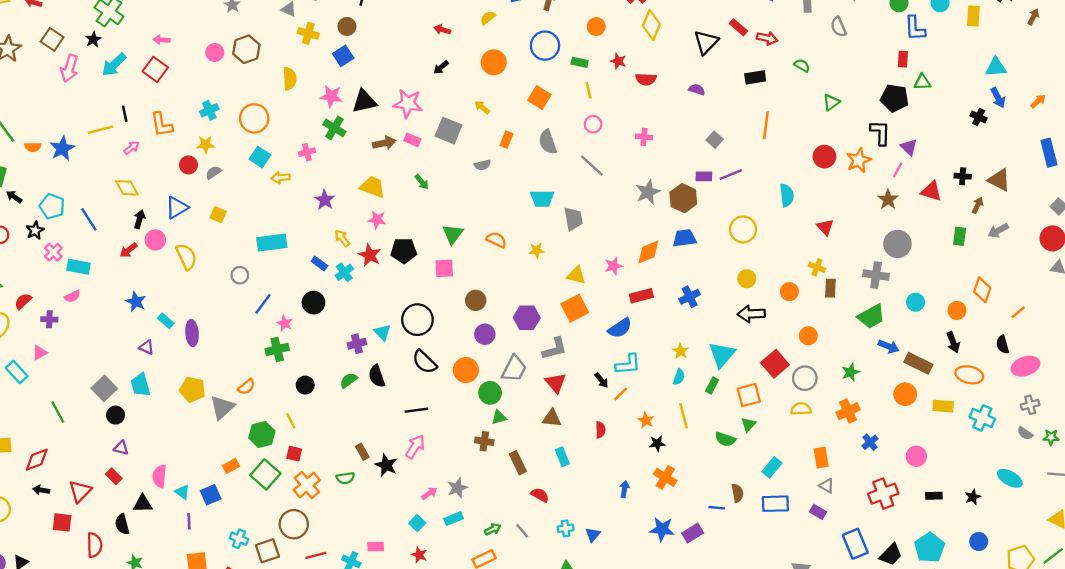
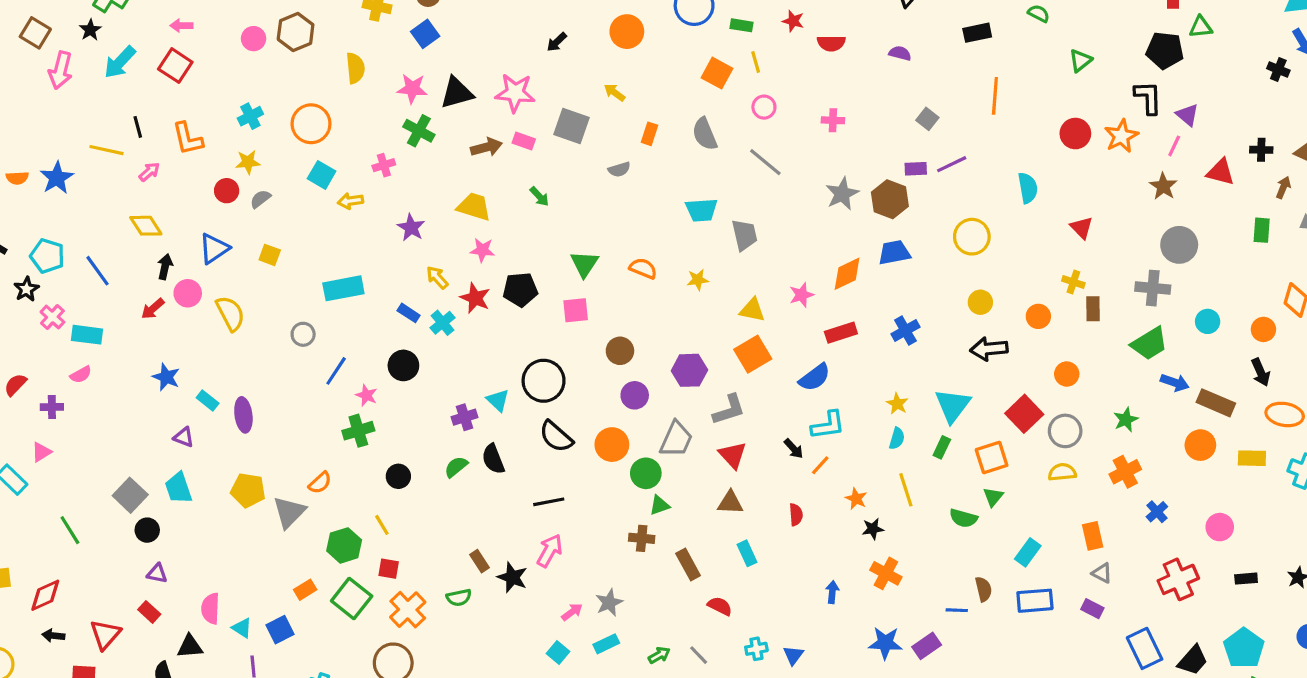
orange square: (539, 98) -> (717, 73), moved
yellow line: (100, 130) -> (107, 150), turned 30

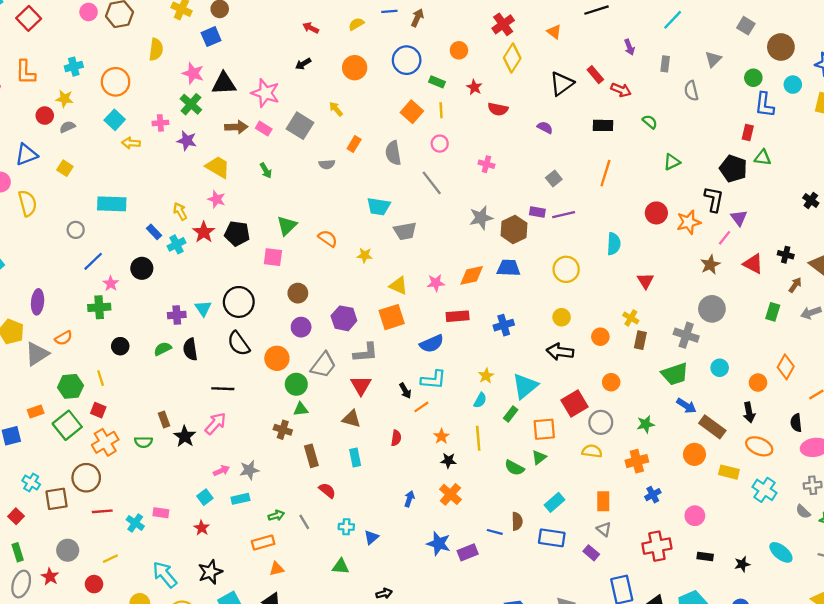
purple star: (411, 228) -> (187, 141), moved, turned -30
gray trapezoid: (745, 235) -> (405, 231), turned 80
purple ellipse: (243, 415) -> (38, 302), moved

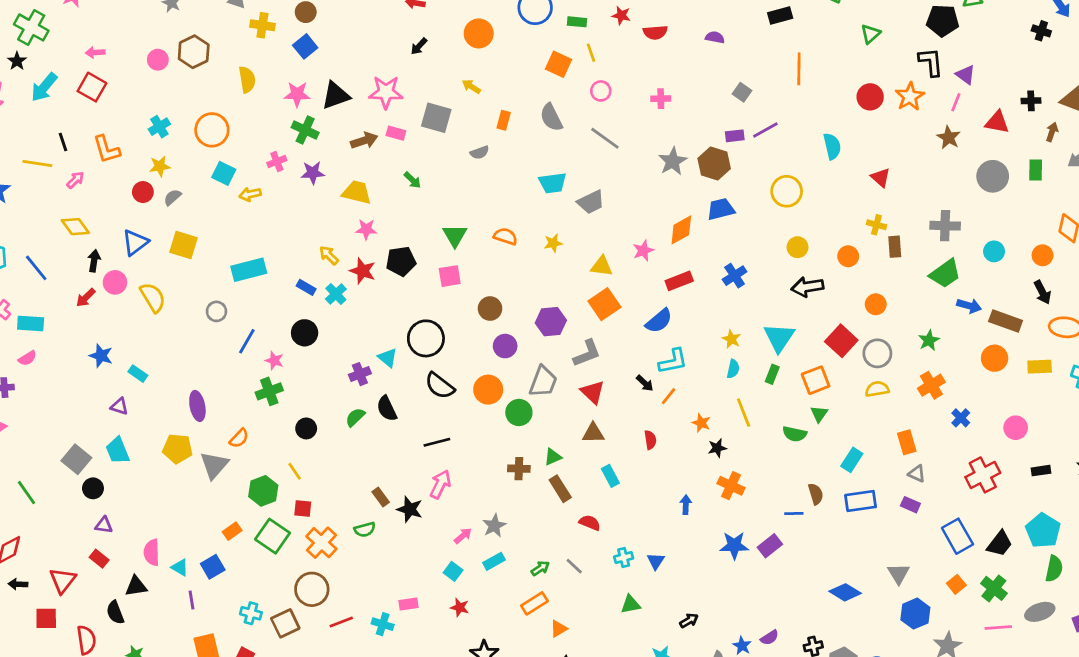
yellow square: (65, 168) -> (184, 245), size x1.5
gray circle: (712, 309) -> (993, 176), moved
green triangle: (301, 409) -> (553, 457), moved

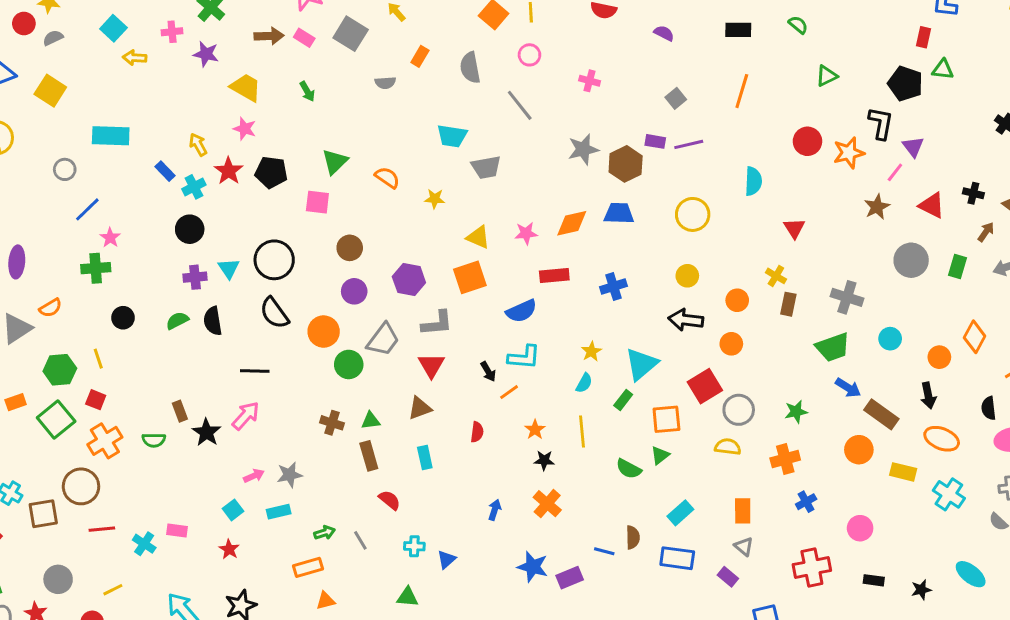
orange circle: (876, 304) -> (731, 344), moved
black circle: (305, 333) -> (190, 229), moved
brown triangle: (593, 433) -> (420, 408), turned -35

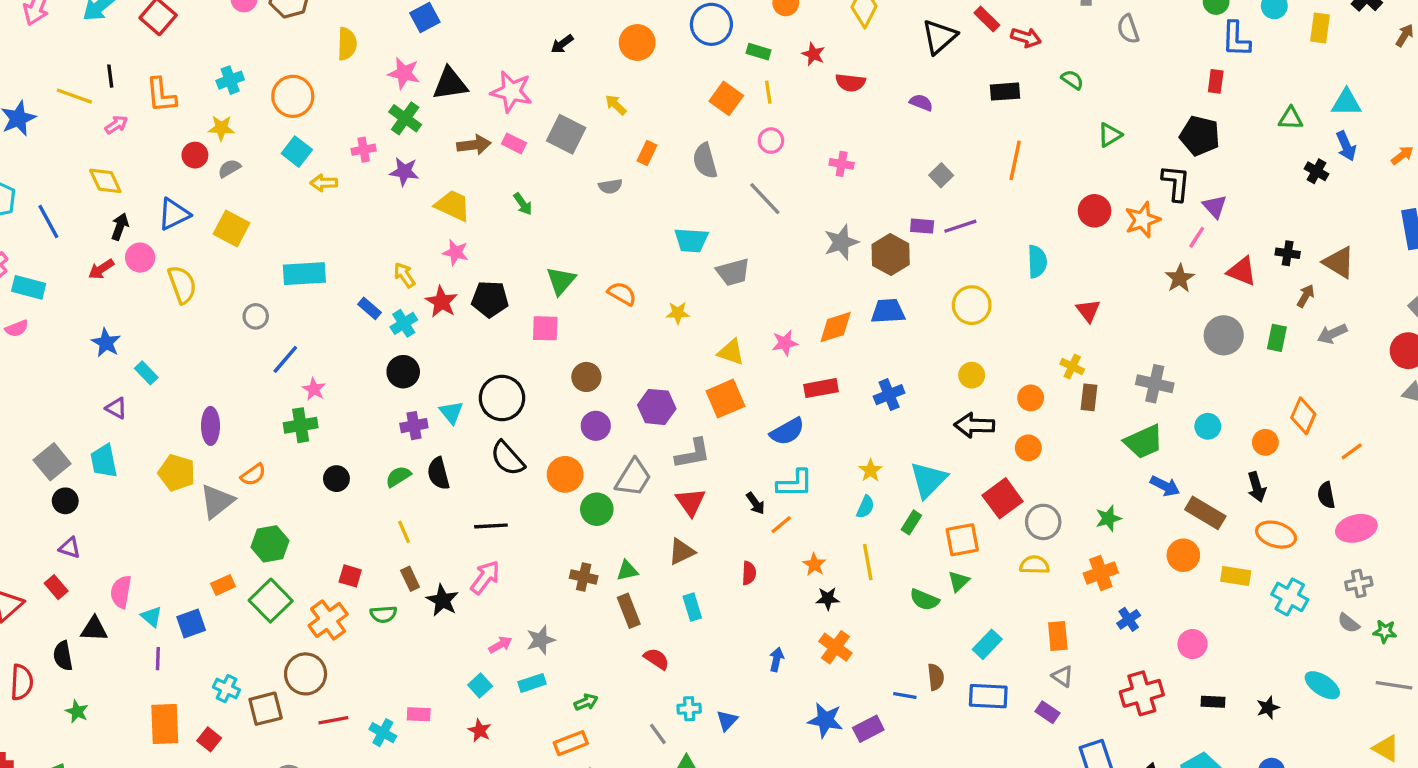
green triangle: (943, 69) -> (1291, 118), moved
yellow line: (98, 359) -> (404, 532), moved
red square: (96, 400) -> (350, 576), moved
gray line: (360, 540) -> (658, 734), moved

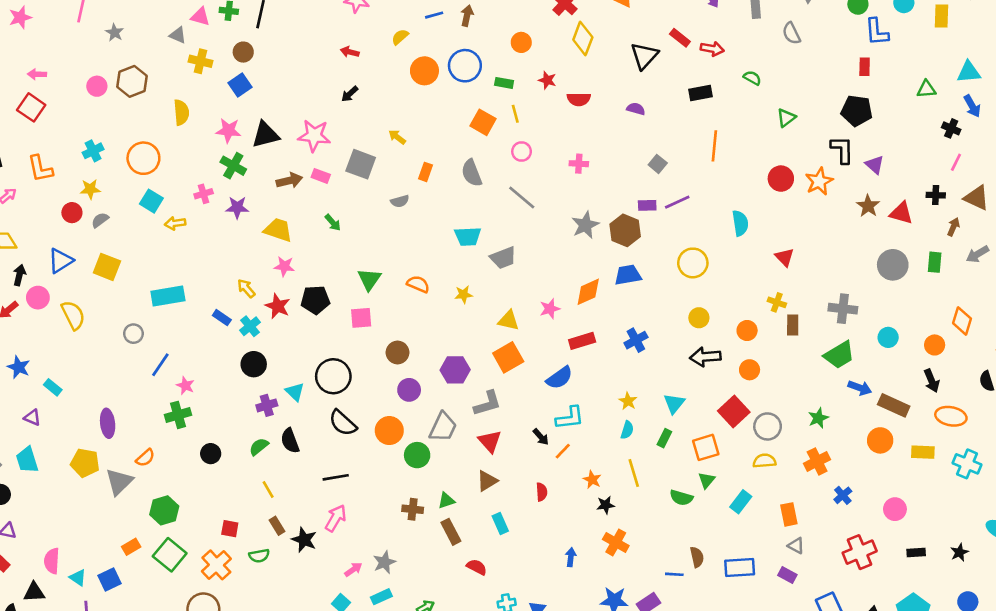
orange circle: (637, 43) -> (424, 71), moved
pink line: (1197, 237) -> (956, 162), moved
brown star: (1180, 278) -> (868, 206), moved
cyan triangle: (928, 480) -> (674, 403), size x0.7
cyan rectangle: (987, 644) -> (741, 502), moved

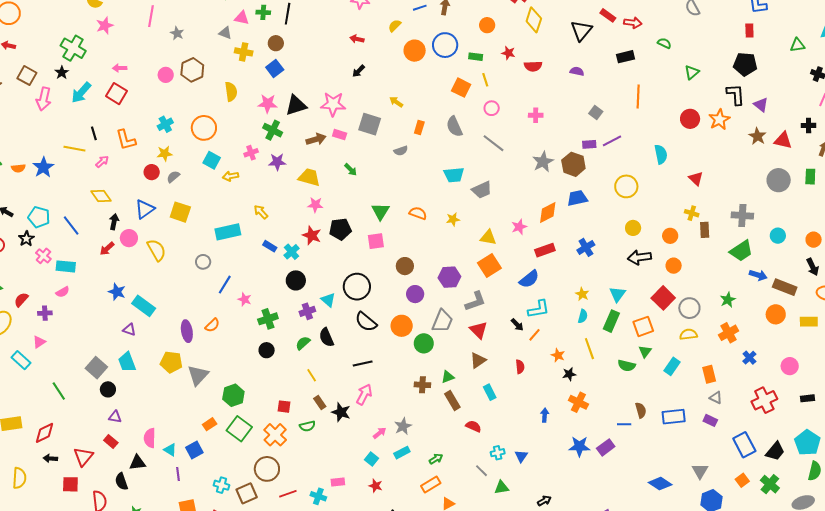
yellow arrow: (246, 288) -> (261, 212), moved
cyan rectangle: (53, 387) -> (144, 306), size x1.6
green cross: (178, 415) -> (268, 319), moved
green rectangle: (664, 438) -> (611, 321), size x1.5
orange semicircle: (145, 458) -> (212, 325), moved

